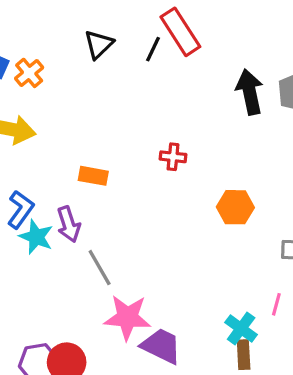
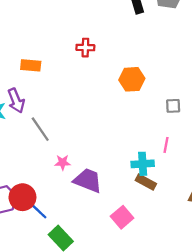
pink star: (127, 317) -> (63, 163), size x0.5
cyan cross: (241, 328) -> (143, 164), turned -35
brown rectangle: (244, 355) -> (146, 182), turned -54

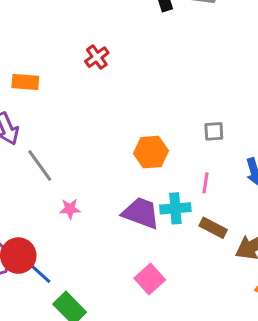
red cross: (85, 48) -> (97, 57), turned -36
orange hexagon: (132, 79) -> (151, 152), moved
purple trapezoid: (88, 181) -> (141, 213), moved
brown rectangle: (146, 182) -> (213, 228), moved

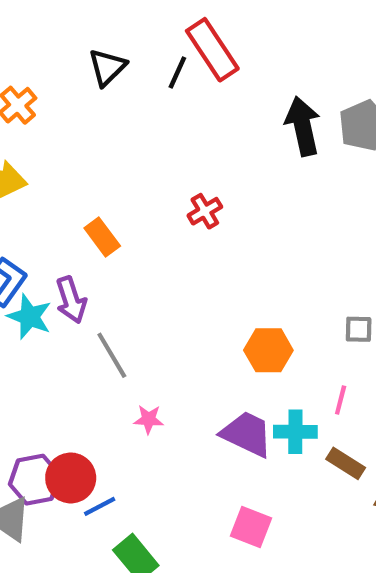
orange rectangle: (25, 82) -> (102, 237), turned 44
blue line: (41, 274) -> (100, 506), turned -75
pink square: (150, 279) -> (251, 527), turned -32

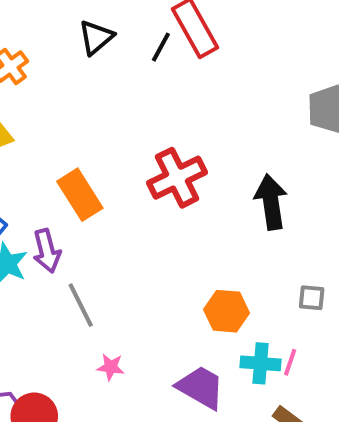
black arrow: (303, 126) -> (271, 202), moved
red cross: (205, 211) -> (177, 178), size x1.8
orange rectangle: (102, 237) -> (80, 195), size x1.4
cyan cross: (295, 432) -> (261, 363), moved

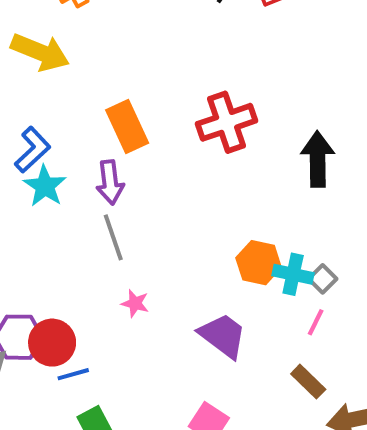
purple arrow: (47, 251) -> (110, 182), moved
gray square: (312, 298) -> (323, 279), moved, turned 32
cyan cross: (261, 363) -> (293, 274), moved

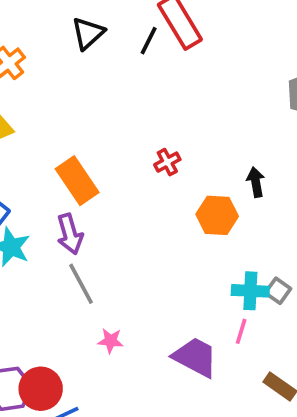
red cross: (227, 122) -> (167, 162), size x0.5
black arrow: (318, 159) -> (256, 182), size x0.6
orange hexagon: (259, 263) -> (217, 215), moved
pink line: (316, 322) -> (241, 331), moved

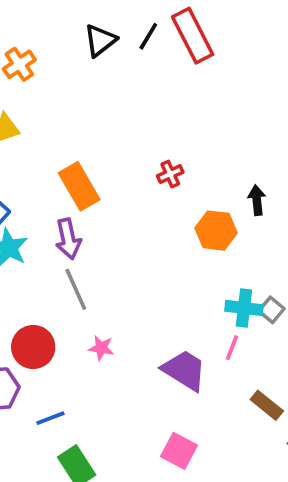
black line: (149, 41) -> (148, 36), moved
red circle: (41, 389) -> (33, 347), moved

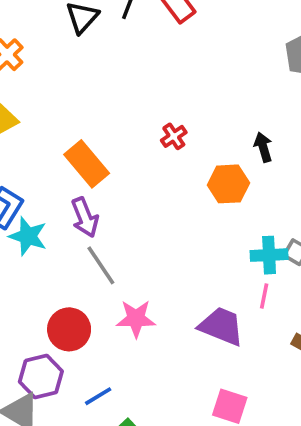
pink star: (101, 348) -> (136, 319), size x1.5

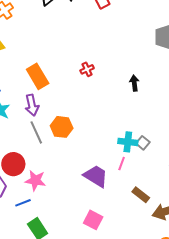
orange hexagon: (228, 184) -> (62, 127), moved
pink star: (136, 319) -> (35, 180), moved

